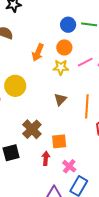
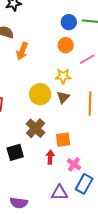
orange arrow: (38, 52) -> (22, 51), moved
yellow star: (61, 67) -> (63, 76), moved
yellow circle: (15, 86) -> (40, 94), moved

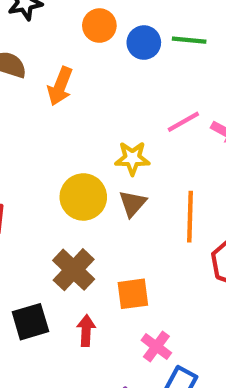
orange circle: (66, 45) -> (99, 26), moved
orange arrow: (22, 51) -> (60, 86), moved
red arrow: (50, 157) -> (86, 331), moved

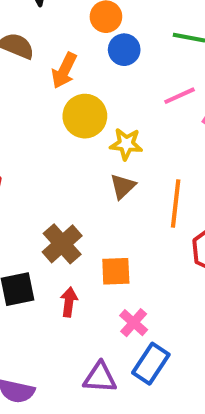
blue circle: (144, 43) -> (124, 50), moved
pink line: (183, 122) -> (179, 96), moved
yellow circle: (83, 197) -> (85, 116), moved

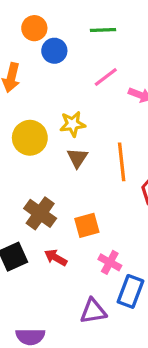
yellow circle: (85, 116) -> (30, 138), moved
red arrow: (69, 302) -> (56, 258), turned -55

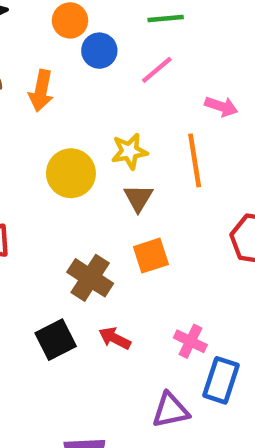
pink line: (106, 77) -> (157, 70), moved
orange line: (122, 162) -> (195, 160), moved
orange square: (87, 225) -> (151, 256), moved

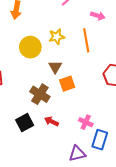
brown triangle: (138, 198) -> (55, 67), moved

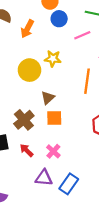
yellow star: (57, 37) -> (53, 59), moved
pink cross: (86, 122) -> (53, 151), moved
purple triangle: (77, 154) -> (44, 178), moved

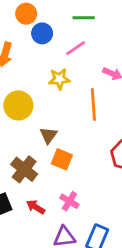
yellow star: (53, 59) -> (59, 79), moved
orange square: (54, 118) -> (62, 159), turned 35

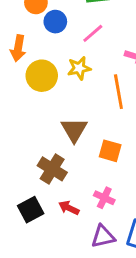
yellow circle: (18, 105) -> (42, 76), moved
brown triangle: (48, 135) -> (74, 130), size x1.4
orange square: (62, 159) -> (110, 151), moved

